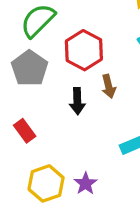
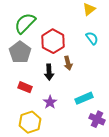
red rectangle: (25, 131) -> (25, 87), moved, turned -32
purple star: (86, 183) -> (50, 102), moved

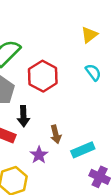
brown arrow: (68, 63) -> (56, 134), moved
black arrow: (49, 72) -> (23, 116), moved

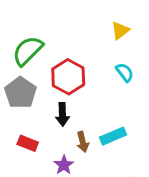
black arrow: (23, 116) -> (62, 114), moved
cyan rectangle: (83, 150) -> (113, 136), moved

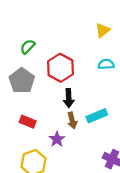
green semicircle: (28, 51) -> (28, 47), size x0.6
cyan semicircle: (125, 72) -> (106, 64), turned -56
black arrow: (62, 114) -> (69, 98), moved

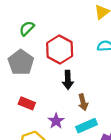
cyan rectangle: (97, 116) -> (87, 126), moved
brown arrow: (72, 120) -> (83, 102), moved

